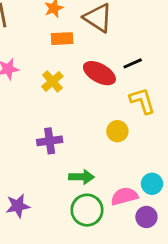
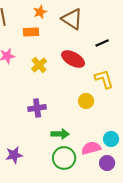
orange rectangle: (62, 39) -> (31, 32), moved
black line: (133, 63) -> (102, 43), moved

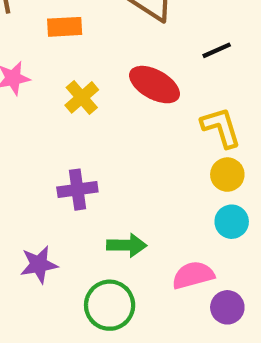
yellow circle: (86, 101) -> (227, 175), moved
cyan circle: (111, 139) -> (232, 222), moved
purple star: (14, 155) -> (39, 264), moved
green circle: (64, 158) -> (110, 305), moved

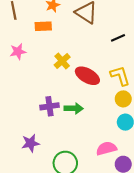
red ellipse: (155, 85) -> (87, 76), moved
yellow cross: (82, 97) -> (62, 61), moved
green arrow: (127, 245) -> (74, 108), moved

